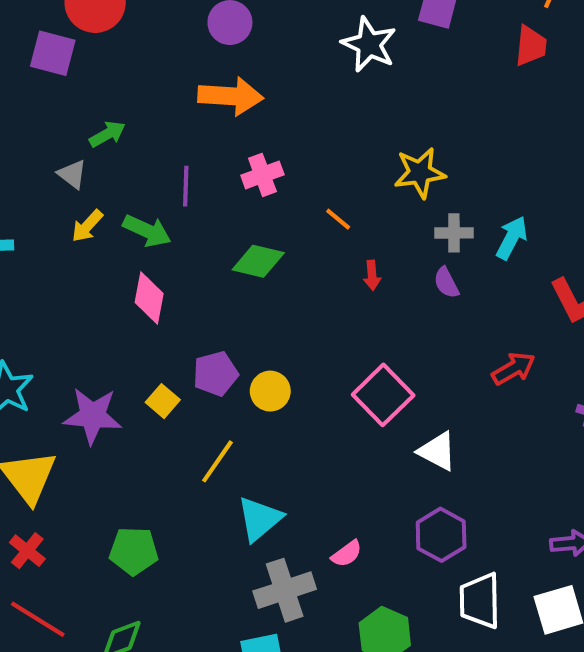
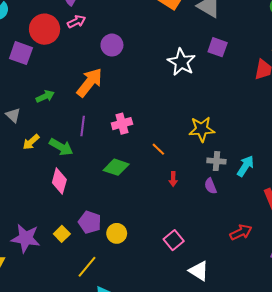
orange arrow: (231, 96) -> (89, 82), moved, turned -60
gray triangle: (72, 174) -> (13, 115), moved
purple pentagon: (215, 374) -> (90, 222), turned 30
pink square: (383, 395) -> (174, 240), size x0.7

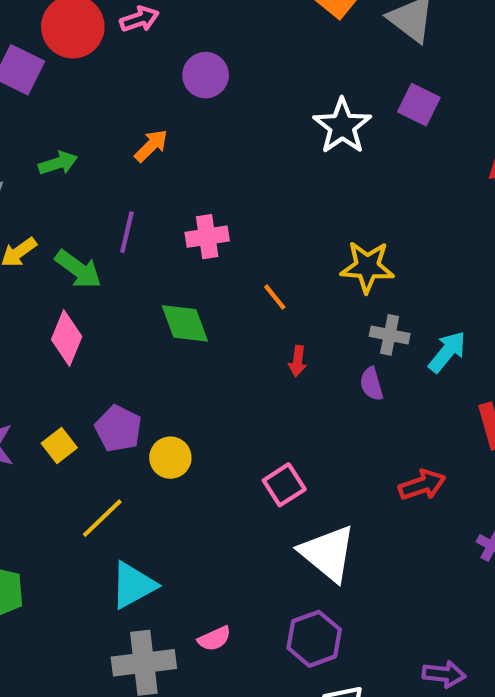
orange arrow: (89, 82) -> (151, 146), size x0.6
green diamond: (116, 167) -> (185, 323), turned 45
white triangle: (199, 271) -> (328, 553), size x1.4

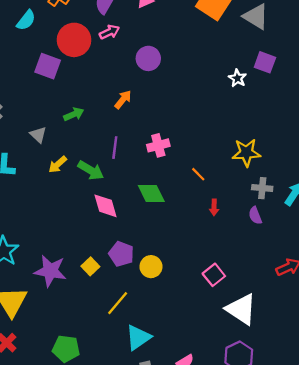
white star: (342, 126) -> (237, 78), moved, size x0.6
pink diamond: (67, 338) -> (105, 206), moved, turned -32

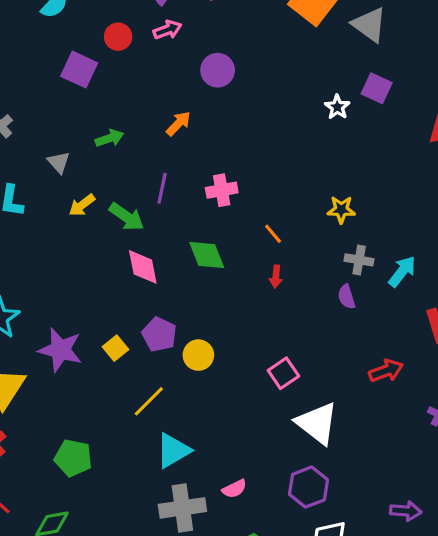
red circle: (74, 40) -> (118, 37), size x0.6
yellow star: (246, 153) -> (341, 210), size x0.7
red arrow: (214, 207) -> (276, 277), moved

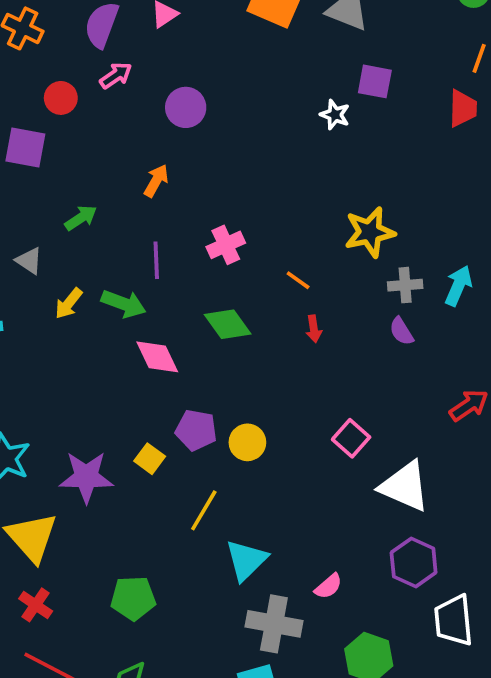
yellow star: (341, 210) -> (370, 232), size x1.5
gray cross: (182, 508) -> (274, 624), turned 33

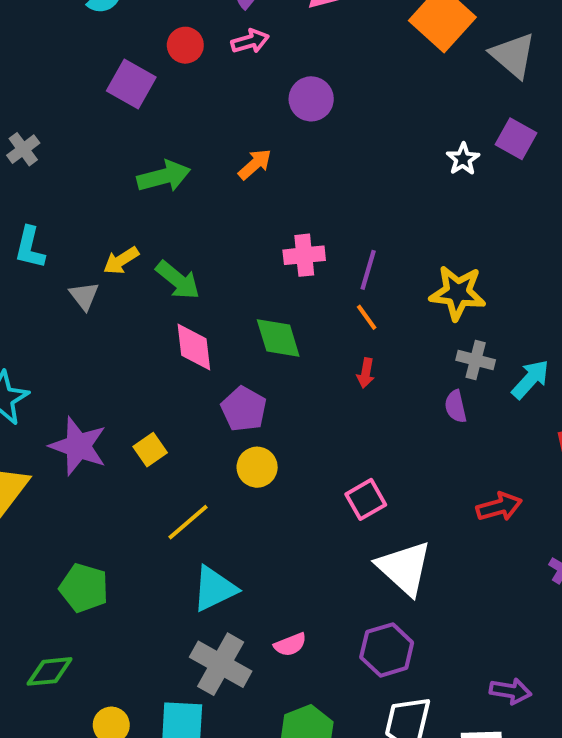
green arrow: (81, 218) -> (164, 176), size x1.4
purple line: (156, 260) -> (368, 270), moved
gray triangle: (29, 261) -> (84, 296), moved
purple pentagon: (196, 430) -> (244, 409), moved

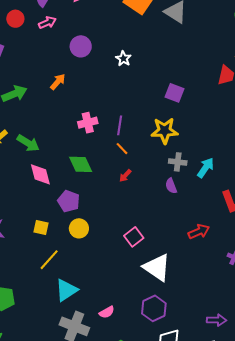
red circle: (185, 45) -> (15, 19), moved
purple square: (516, 139) -> (175, 93), moved
white star: (463, 159) -> (123, 59), moved
red arrow: (366, 373) -> (125, 176), turned 40
yellow square: (150, 450) -> (41, 227), moved, turned -35

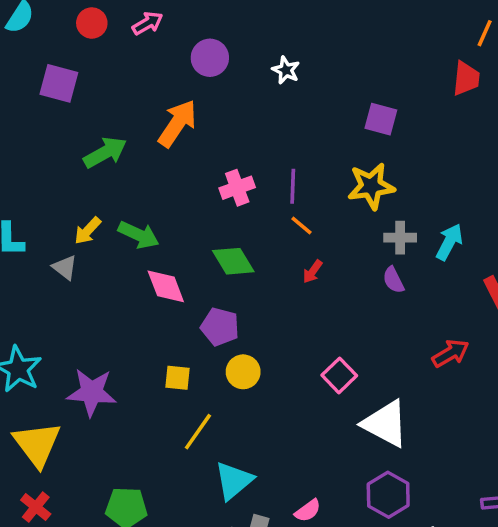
orange arrow: (58, 82) -> (177, 123), size x1.6

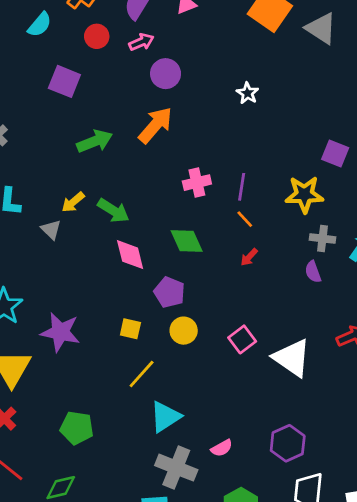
purple circle: (210, 58) -> (166, 74), moved
purple square: (381, 119) -> (335, 153), moved
pink square: (339, 375) -> (242, 339), moved
white triangle: (385, 424) -> (292, 358), moved

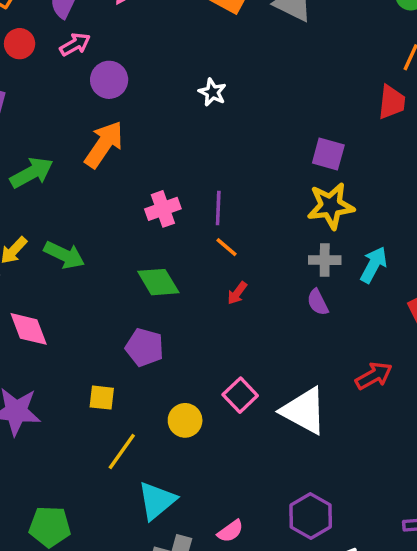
yellow star: (304, 194) -> (331, 206), moved
pink diamond: (130, 255) -> (29, 329), moved
yellow circle: (184, 331) -> (185, 420), moved

